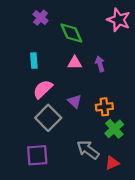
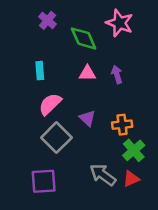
pink star: (119, 20) -> (120, 23), moved
red triangle: (112, 163) -> (131, 179), moved

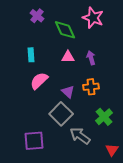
orange cross: (122, 125) -> (91, 87), moved
gray square: (56, 138) -> (61, 114), moved
red triangle: (131, 179) -> (112, 150), moved, turned -32

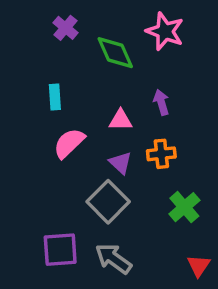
pink triangle: (68, 57) -> (121, 120), moved
gray arrow: (80, 136) -> (113, 259), moved

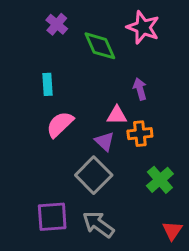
pink triangle: (121, 120) -> (117, 115), moved

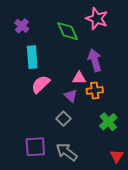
purple cross: (57, 24) -> (22, 26), moved
cyan rectangle: (48, 84) -> (32, 57), size x1.5
purple arrow: (140, 89) -> (95, 60), size x1.5
gray square: (94, 175) -> (63, 119), size x0.6

